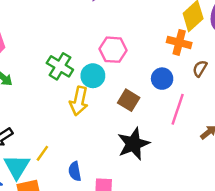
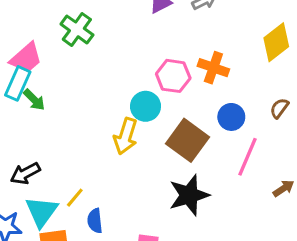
orange cross: (179, 42) -> (213, 68), moved
green cross: (60, 66) -> (77, 29), moved
brown square: (129, 100) -> (187, 140), size x1.5
blue semicircle: (75, 171) -> (95, 221), moved

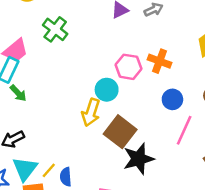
green arrow: (34, 100) -> (18, 93), moved
brown square: (187, 140) -> (120, 132), moved
yellow line: (75, 198) -> (49, 170), moved

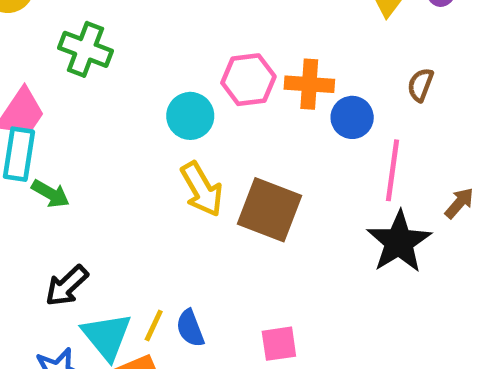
orange cross: (160, 61) -> (309, 84), moved
cyan circle: (107, 90) -> (190, 116), moved
yellow arrow: (91, 112) -> (202, 189), turned -32
black star: (139, 159) -> (399, 242), moved

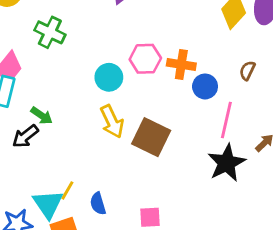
green arrow: (50, 194) -> (42, 116), moved
black arrow: (67, 286) -> (25, 136), moved
yellow line: (154, 326) -> (67, 190), moved

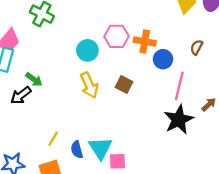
brown square: (151, 137) -> (124, 85), moved, size x0.6
cyan triangle: (48, 204) -> (100, 148), moved

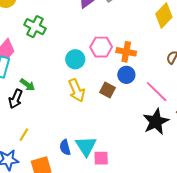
blue circle: (163, 59) -> (126, 75), moved
pink line: (179, 86) -> (157, 92), turned -60
black arrow: (21, 95) -> (16, 99), turned -30
yellow line: (53, 139) -> (24, 135), moved

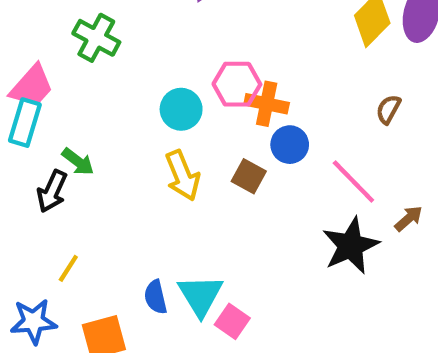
orange cross: (126, 52) -> (267, 104), moved
pink square: (101, 158) -> (232, 321), turned 35

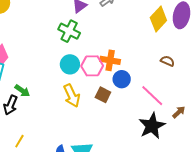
green cross: (96, 38) -> (69, 31), moved
pink hexagon: (237, 84) -> (92, 66), moved
brown semicircle: (388, 109) -> (168, 61), turned 88

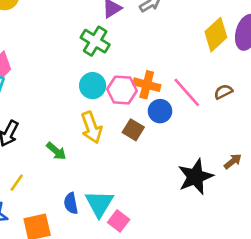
brown semicircle: (168, 61) -> (223, 92), turned -56
green arrow: (22, 91) -> (56, 151), moved
pink line: (152, 96) -> (187, 92), moved

